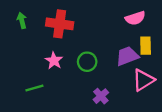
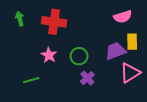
purple cross: (101, 96) -> (87, 78), moved

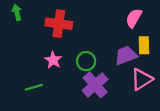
pink semicircle: (123, 17) -> (134, 18), turned 138
green arrow: (20, 19) -> (17, 12), moved
purple cross: (87, 78) -> (95, 85), size x1.6

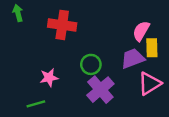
pink semicircle: (134, 18) -> (141, 31), moved
pink star: (53, 60) -> (49, 78), moved, turned 30
green line: (34, 87) -> (36, 104), moved

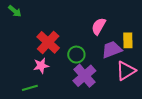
green arrow: (18, 13) -> (15, 11), turned 144
red cross: (62, 25) -> (48, 42), moved, turned 35
pink semicircle: (141, 31) -> (99, 26), moved

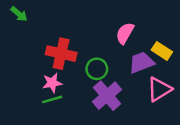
yellow rectangle: (128, 40) -> (162, 51), turned -56
red cross: (48, 42) -> (61, 54), turned -30
green line: (30, 88) -> (52, 99), moved

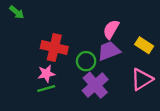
purple trapezoid: (141, 62) -> (109, 51), moved

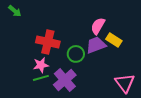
yellow rectangle: (144, 45) -> (114, 40), moved
pink triangle: (142, 79) -> (125, 83), moved, turned -35
purple cross: (95, 85) -> (65, 80), moved

